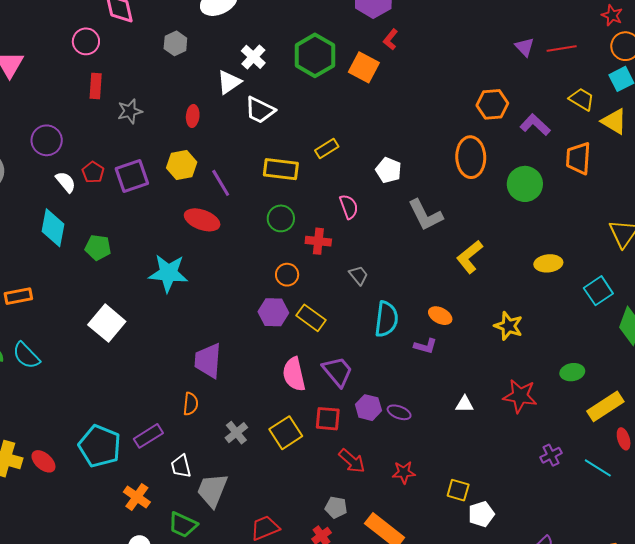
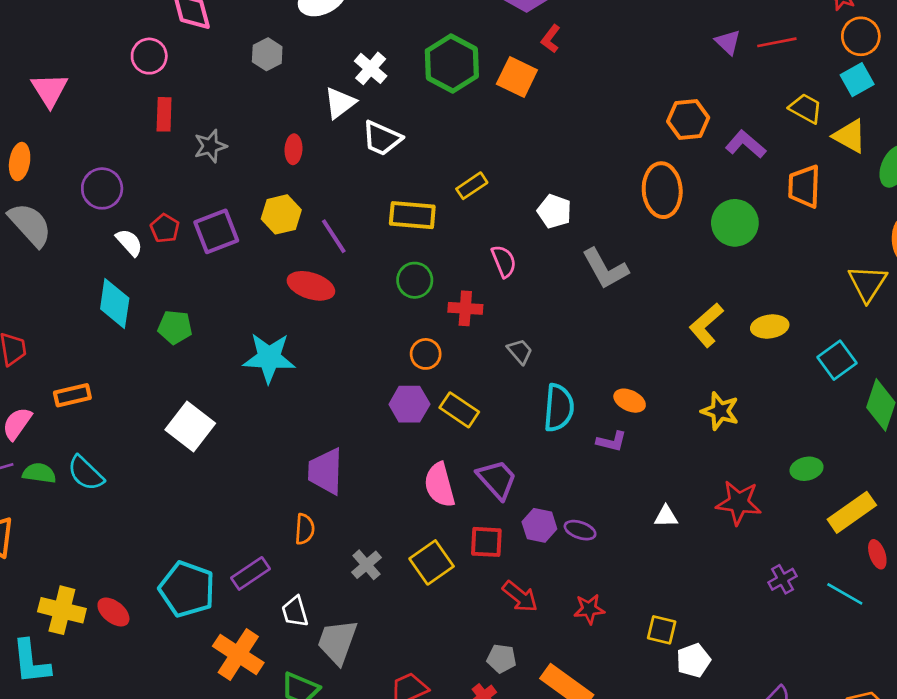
yellow L-shape: (470, 257) -> (706, 325), moved
orange cross: (137, 497) -> (238, 654), size x1.4

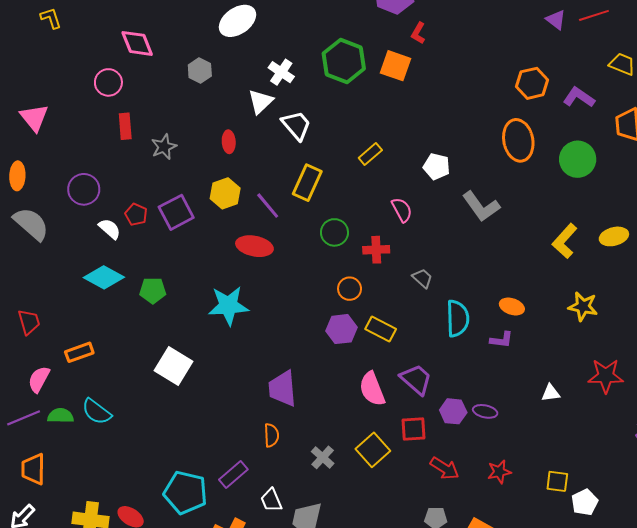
white trapezoid: (382, 138) -> (296, 125), turned -148
yellow rectangle: (412, 215) -> (307, 183), moved, turned -64
cyan diamond: (115, 303) -> (104, 277), turned -63

